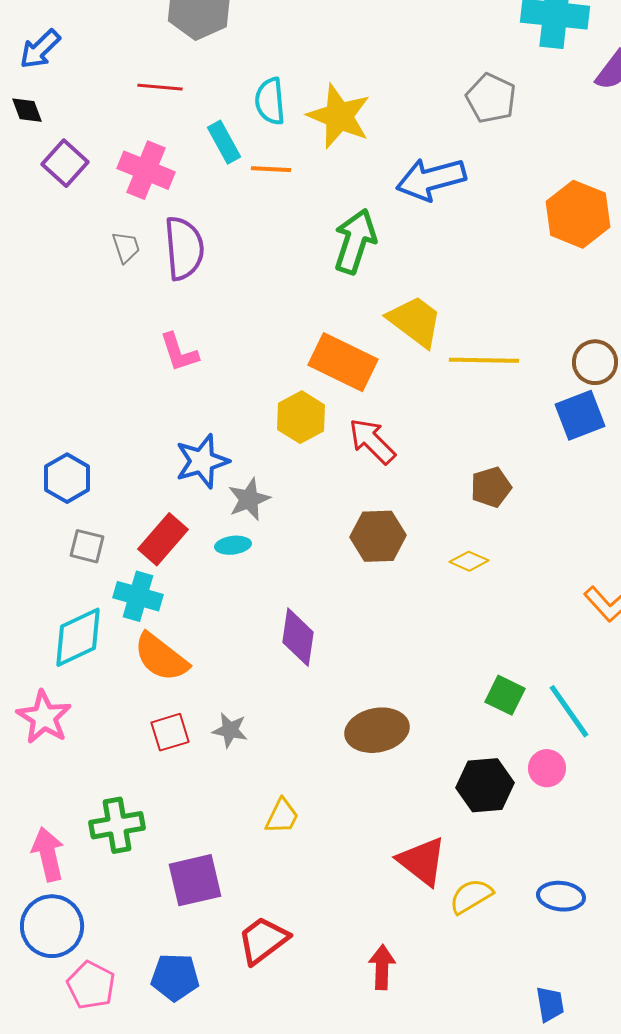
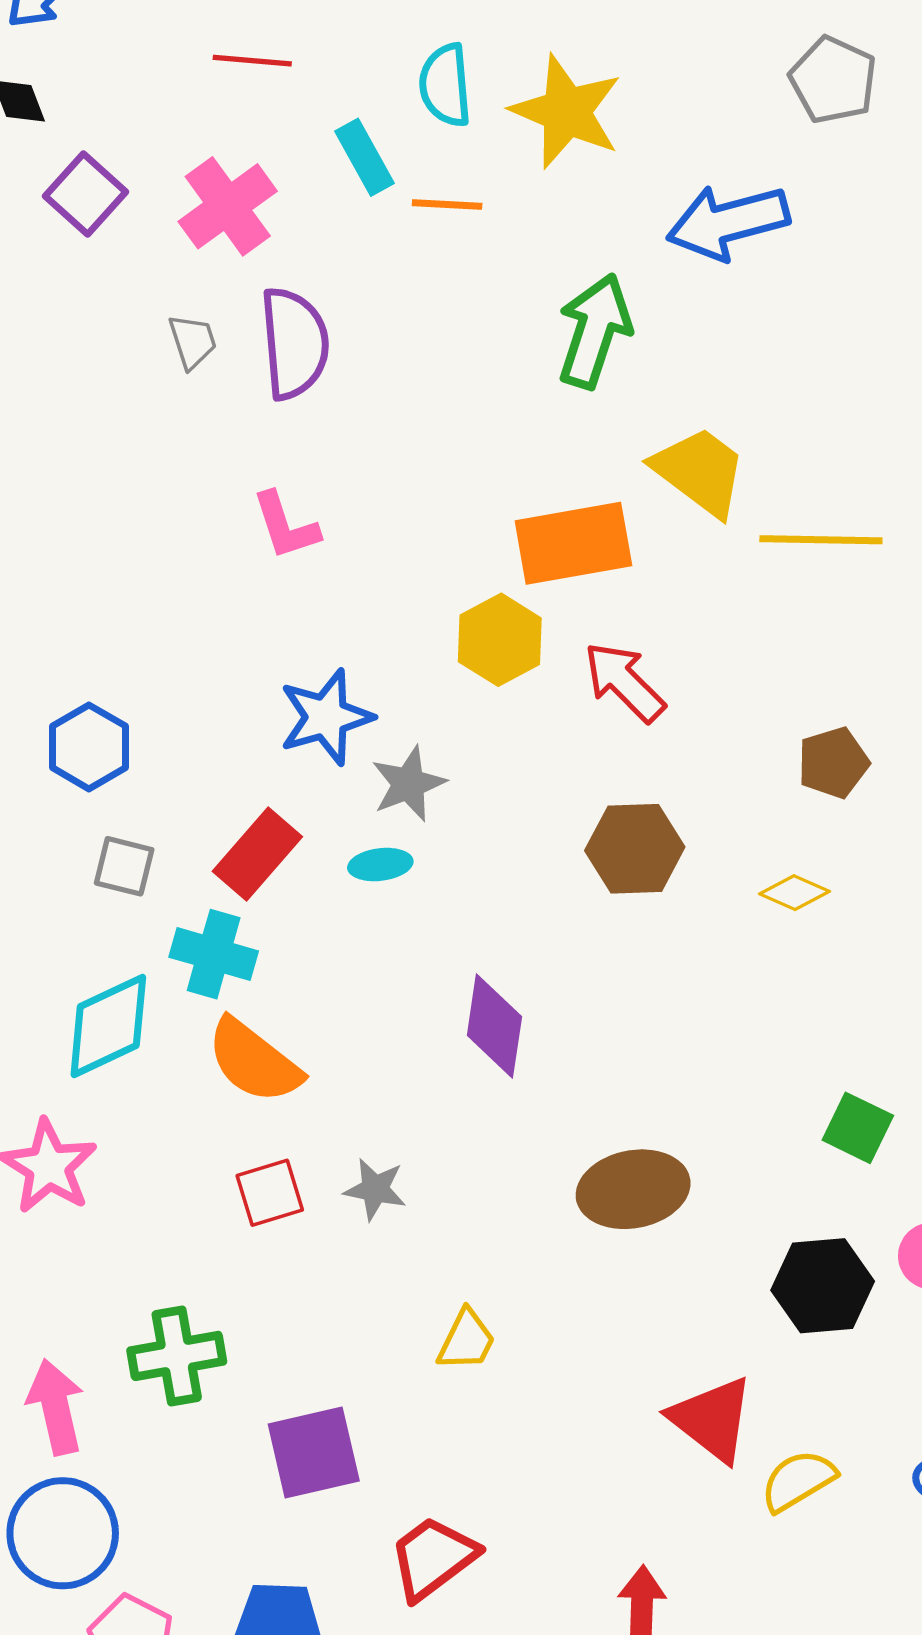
pink cross: (146, 170) -> (228, 206), turned 32
orange rectangle: (343, 362) -> (573, 543), turned -36

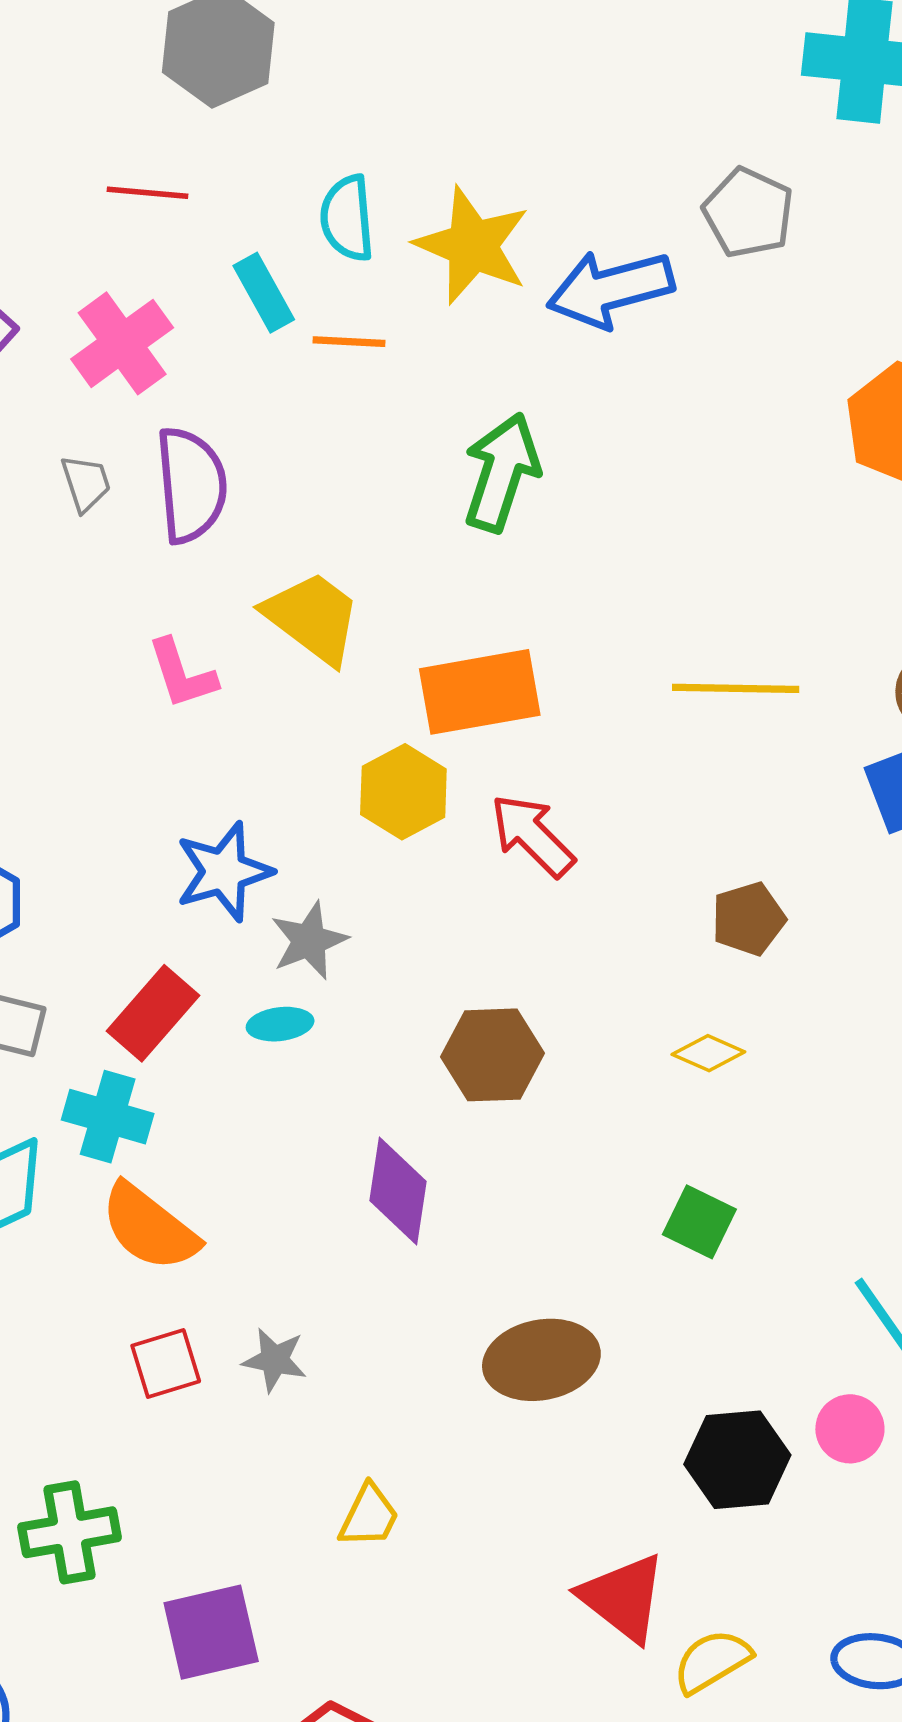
blue arrow: (728, 222) -> (610, 289), moved
yellow trapezoid: (700, 471) -> (313, 618), moved
brown hexagon: (635, 849) -> (492, 1055), moved
green square: (858, 1128) -> (699, 1222), moved

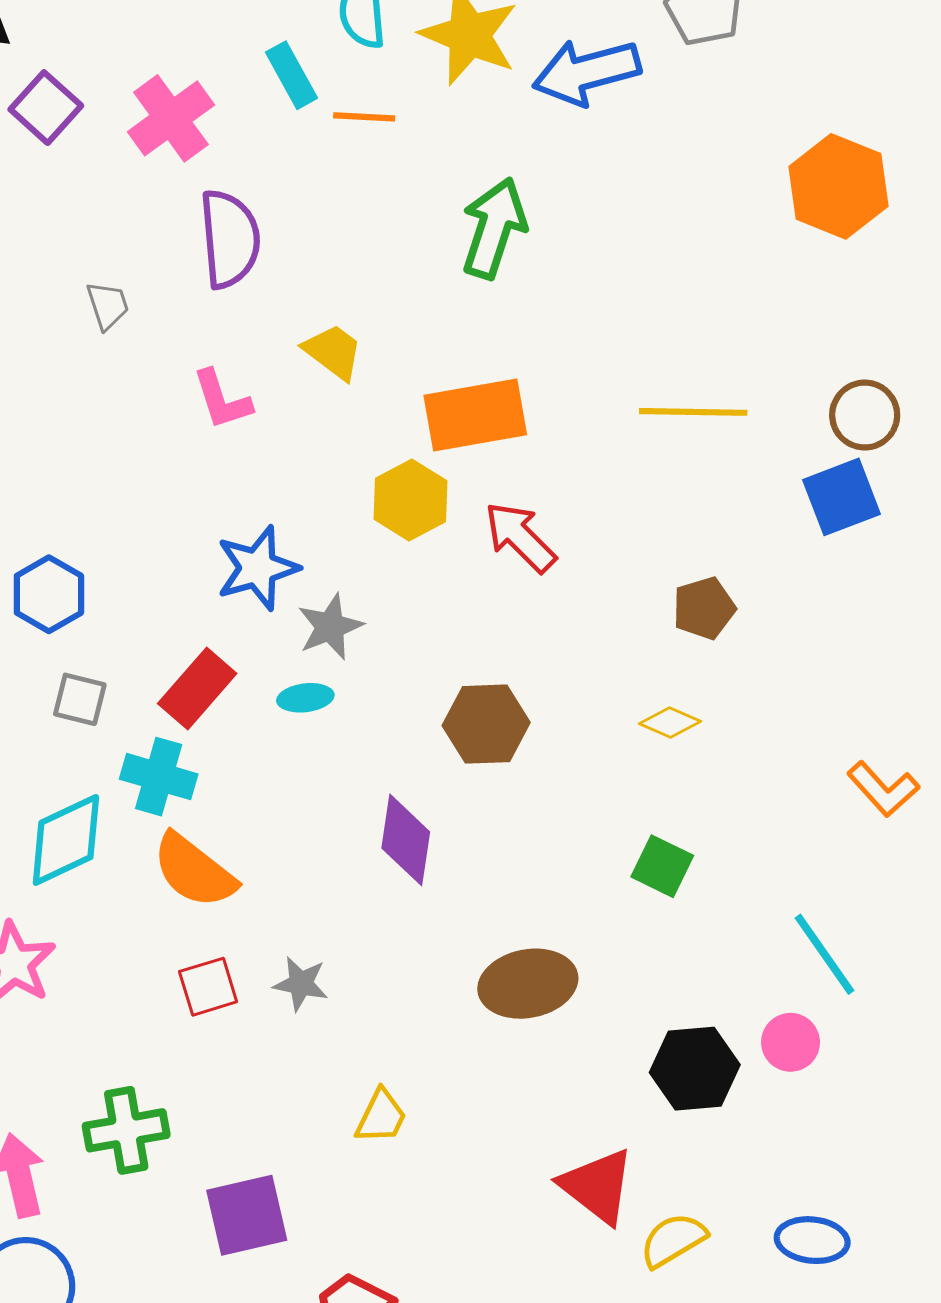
gray trapezoid: (86, 483) -> (108, 305), moved
yellow trapezoid: (313, 618) -> (333, 352), size x0.7

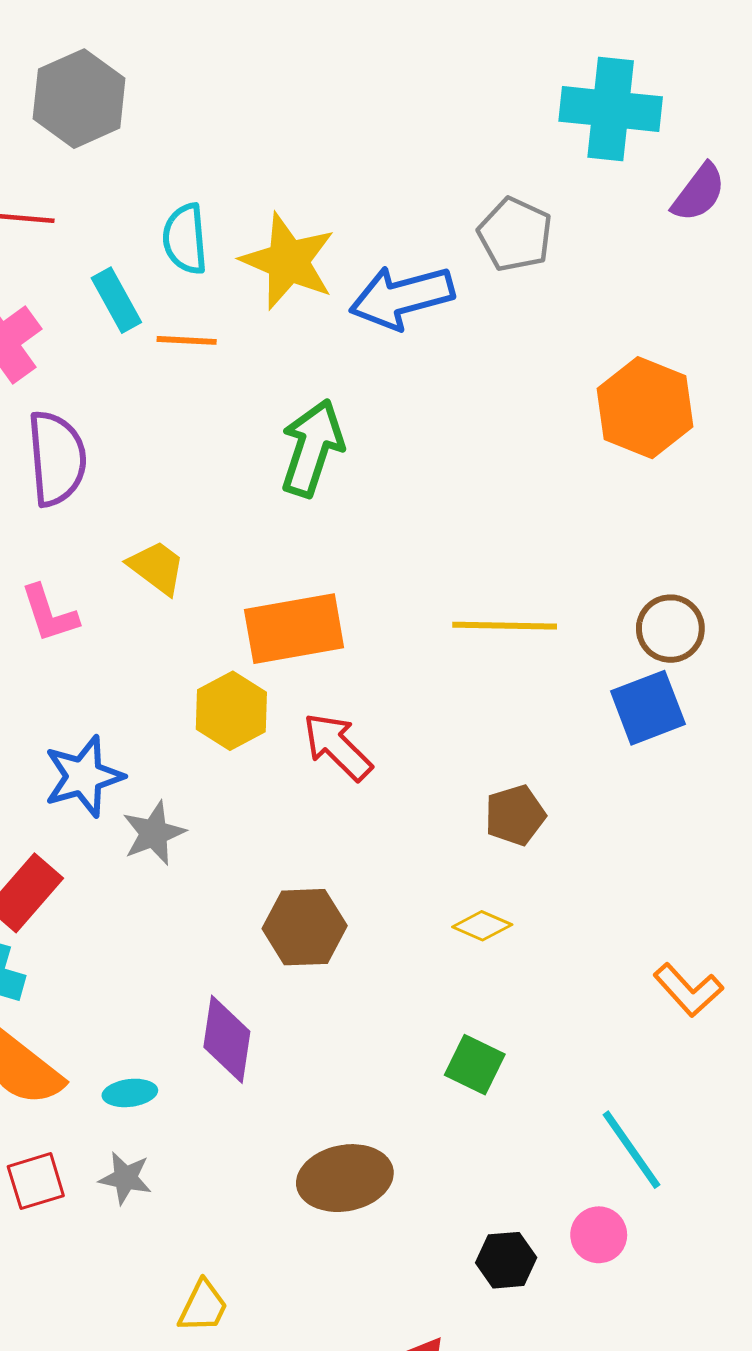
cyan ellipse: (305, 698) -> (130, 1093), moved
black hexagon: (695, 1069) -> (506, 1260), size x0.7

